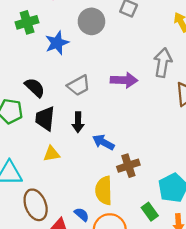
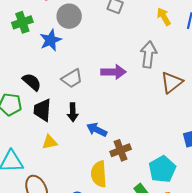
gray circle: (91, 21) -> (69, 16), moved

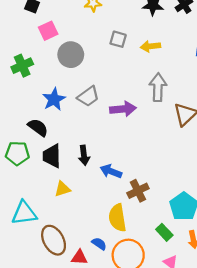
yellow arrow: (164, 17) -> (150, 46), moved, turned -60
blue star: (51, 40) -> (54, 99), moved
gray trapezoid: (72, 78) -> (88, 96), moved

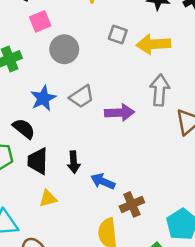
yellow arrow: (150, 46) -> (153, 44), size x1.5

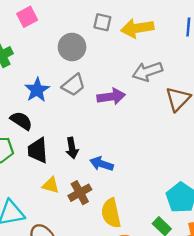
gray circle: (64, 49) -> (72, 47), moved
gray arrow: (160, 90) -> (147, 71), turned -108
yellow triangle: (48, 199) -> (51, 185), turned 36
brown cross: (132, 204) -> (80, 193), moved

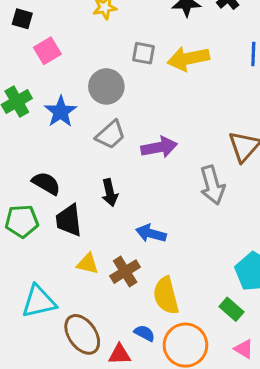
gray arrow: (147, 71) -> (212, 185), moved, turned -84
blue star: (37, 90) -> (61, 112), moved
black arrow: (72, 148) -> (110, 193), moved

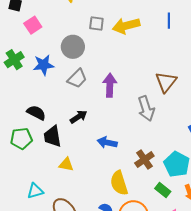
blue star: (61, 112) -> (43, 65), turned 30
purple arrow: (159, 147) -> (110, 85), turned -75
black arrow: (110, 193) -> (79, 117), turned -108
brown cross: (125, 272) -> (144, 159), moved
cyan triangle: (39, 301) -> (35, 191), size x0.7

